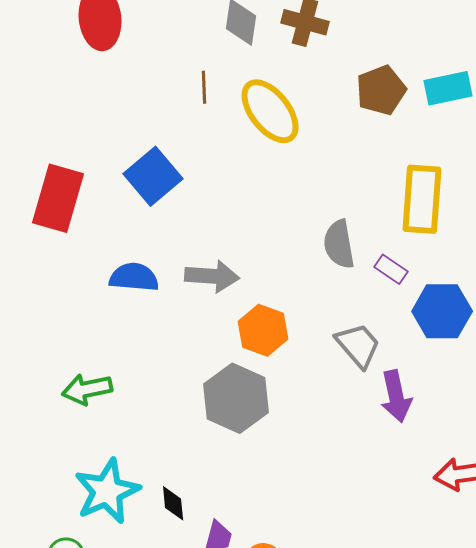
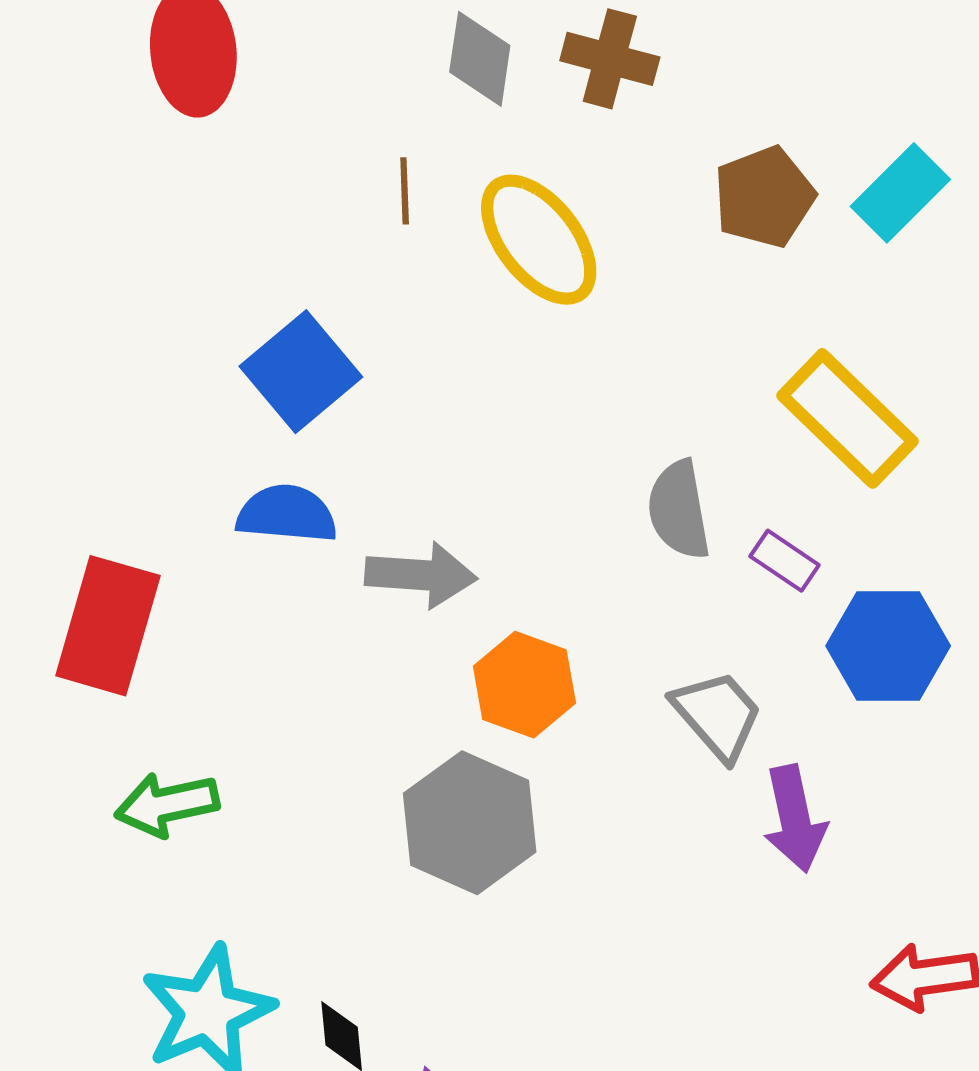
cyan rectangle: (448, 88) -> (900, 193), turned -33
red rectangle: (58, 198) -> (108, 626), moved
yellow rectangle: (422, 199) -> (848, 418), turned -50
blue semicircle: (134, 277) -> (287, 514), moved

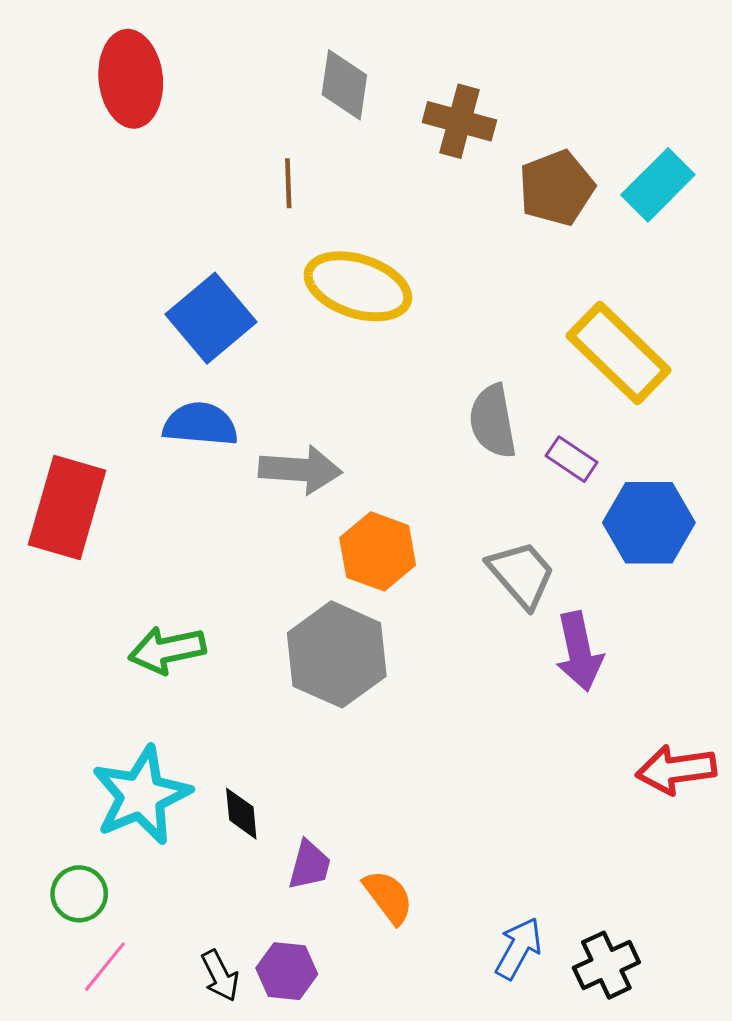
brown cross: (610, 59) -> (459, 121), moved
yellow ellipse: (539, 240) -> (358, 286), moved, turned -34
green arrow: (167, 804) -> (167, 650), moved

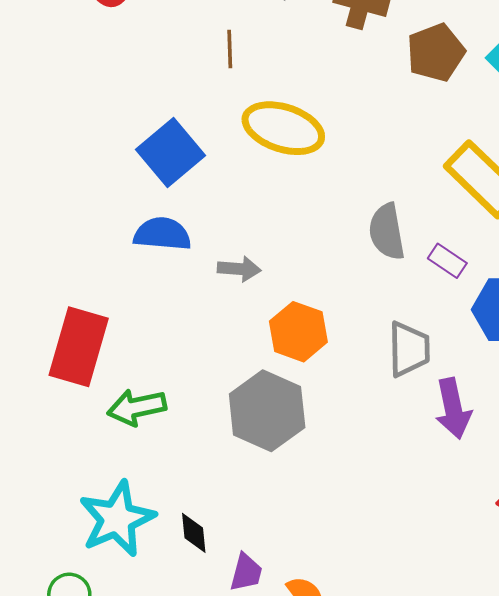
gray arrow: (300, 470) -> (239, 269), size x0.7
red rectangle: (67, 508) -> (79, 347), moved
gray trapezoid: (522, 574) -> (409, 349), turned 40

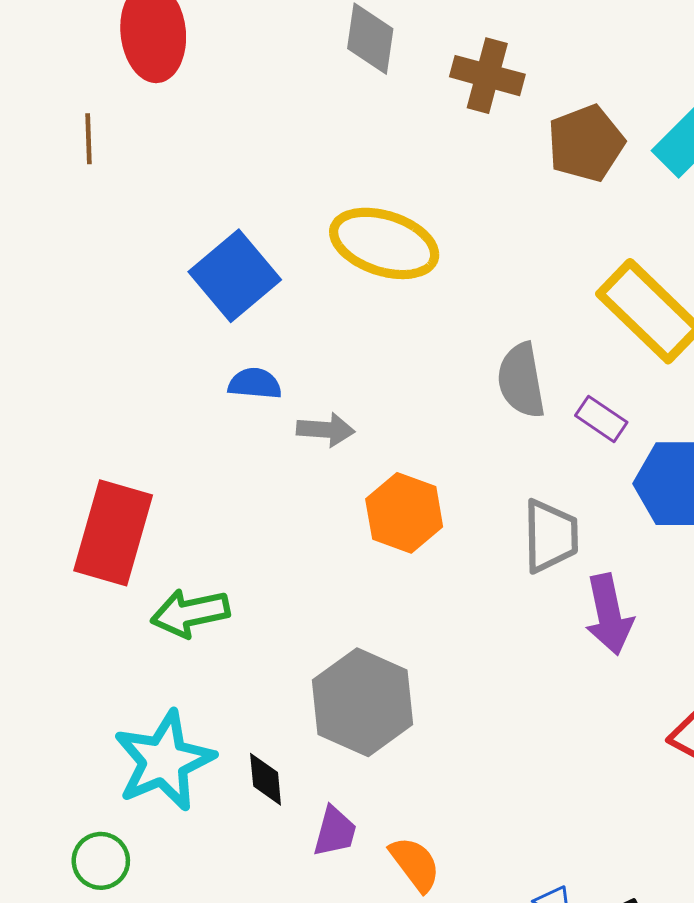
brown line: (230, 49) -> (88, 139), moved
blue semicircle: (162, 234) -> (255, 384), moved, size x0.7
gray hexagon: (267, 411) -> (363, 702), moved

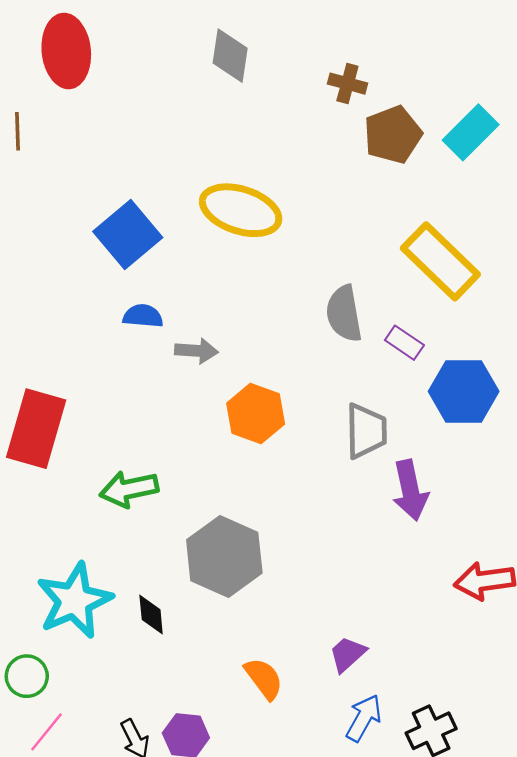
brown cross: (487, 76) -> (347, 84), moved, size x0.7
green arrow: (190, 613) -> (129, 489), moved
purple trapezoid: (335, 832) -> (347, 654), moved, turned -147

